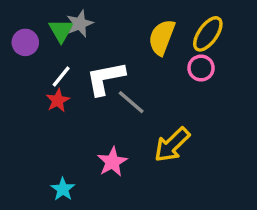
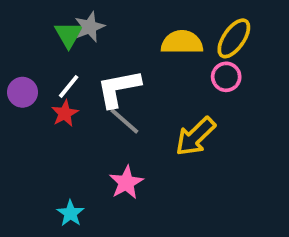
yellow semicircle: (162, 37) -> (182, 42), turned 69
purple circle: (25, 42) -> (22, 92), moved
gray line: (131, 102) -> (124, 121), moved
yellow arrow: (172, 145) -> (195, 136), moved

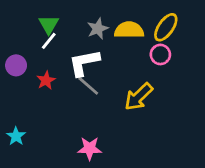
gray star: (90, 27) -> (98, 29), moved
white line: (69, 86) -> (49, 41), moved
pink star: (126, 183) -> (90, 148), moved, turned 30
cyan star: (71, 213) -> (16, 136), moved

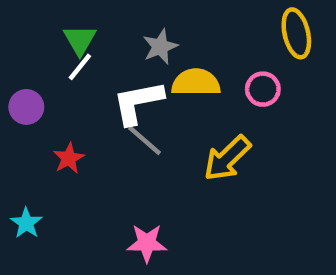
yellow ellipse: (166, 27) -> (296, 33), moved, turned -48
yellow semicircle: (129, 30) -> (196, 82), moved
red star: (46, 80) -> (69, 158), moved

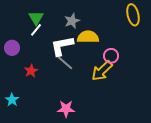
pink circle: (263, 89) -> (111, 56), moved

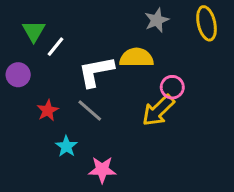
green triangle: (36, 18) -> (34, 31), moved
gray star: (72, 21) -> (157, 20), moved
gray line: (65, 63) -> (90, 111), moved
cyan star: (12, 100) -> (66, 146), moved

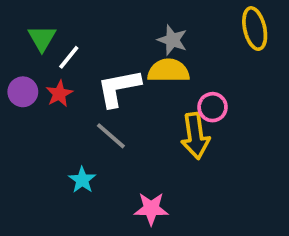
gray star: (157, 20) -> (172, 40), moved, turned -30
red star: (48, 111) -> (59, 94), moved
yellow arrow: (158, 111) -> (195, 136), turned -54
pink star: (102, 170) -> (151, 209), moved

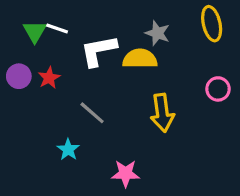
gray star: (172, 40) -> (157, 33), moved
white line: (69, 57) -> (57, 28), moved, turned 70
white L-shape: (119, 88) -> (98, 51), moved
pink circle: (213, 107) -> (218, 89), moved

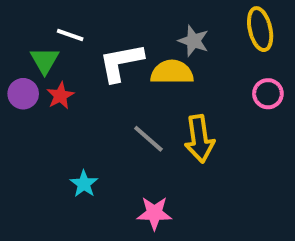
green triangle: (35, 32) -> (45, 60), moved
pink circle: (218, 89) -> (268, 94), moved
gray line: (92, 113) -> (148, 139), moved

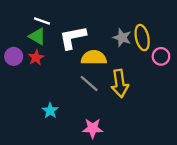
yellow ellipse: (260, 29) -> (142, 38), moved
gray star: (194, 41) -> (122, 38), moved
green triangle: (45, 60) -> (37, 36), moved, turned -30
yellow semicircle: (172, 72) -> (94, 58), moved

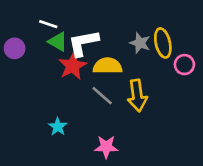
green triangle: (37, 36) -> (58, 42), moved
purple circle: (14, 56) -> (15, 48), moved
red star: (36, 58) -> (73, 66), moved, size x1.5

